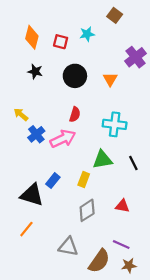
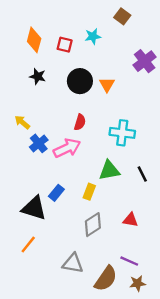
orange triangle: (110, 79) -> (107, 85), moved

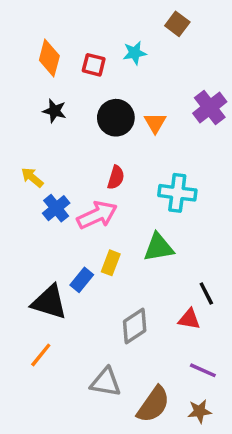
purple cross: (145, 61) -> (210, 107), moved
black line: (142, 174) -> (206, 294), moved
yellow rectangle: (89, 192) -> (111, 263), moved
purple line: (129, 261) -> (203, 370), moved

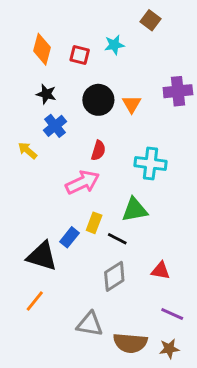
purple cross: (210, 107) -> (178, 91), turned 32
blue cross: (56, 208) -> (55, 126), moved
black line: (206, 294) -> (117, 239), moved, turned -36
brown semicircle: (153, 404) -> (130, 343), turned 60

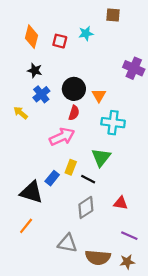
brown square: (150, 20) -> (113, 15), turned -32
purple cross: (178, 91) -> (134, 68), turned 30
black circle: (98, 100) -> (74, 89), moved
orange triangle: (132, 104) -> (99, 95), moved
green triangle: (135, 210) -> (101, 157), turned -42

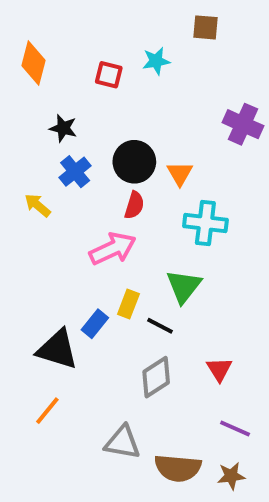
orange diamond: (32, 37) -> (34, 63), moved
red triangle: (121, 203) -> (219, 369), turned 48

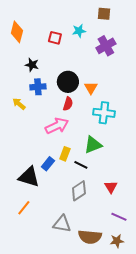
purple cross: (243, 124) -> (106, 46), moved, turned 36
blue cross: (75, 172) -> (38, 87), turned 35
green triangle: (184, 286) -> (93, 145), turned 30

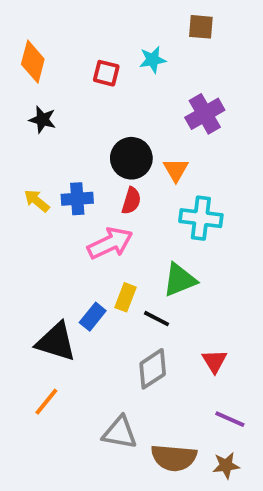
purple cross: (106, 46) -> (205, 114), moved
black star: (32, 65) -> (42, 120), moved
blue cross: (38, 87) -> (77, 199), moved

